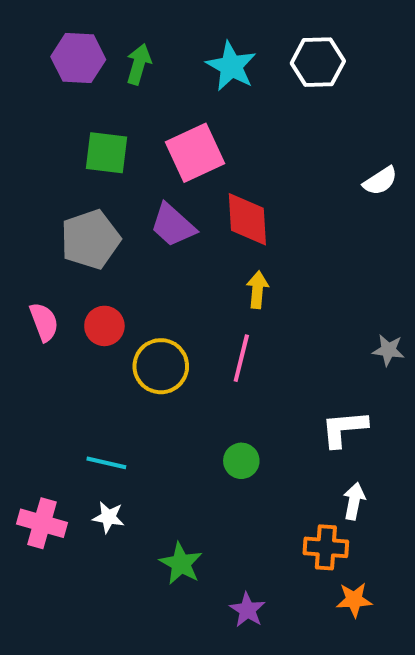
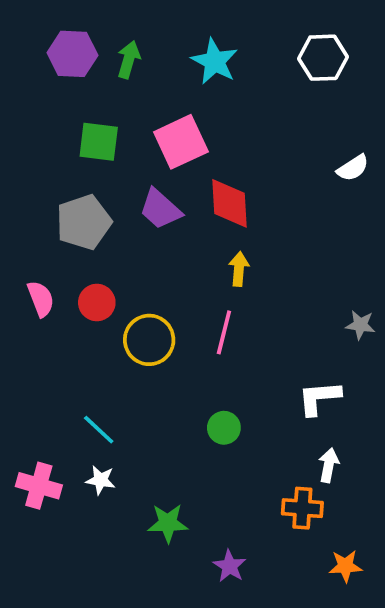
white hexagon: (318, 62) -> (323, 58), moved
cyan line: (106, 463) -> (99, 430), turned 30
green star: (181, 564) -> (168, 523), turned -30
orange star: (354, 600) -> (345, 566), moved

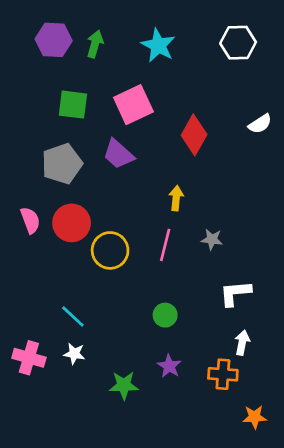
red diamond: (230, 203) -> (194, 135), moved, turned 33
red circle: (97, 303) -> (72, 223), size x1.4
gray star: (360, 325) -> (212, 239), moved
purple star: (230, 566) -> (169, 366), moved

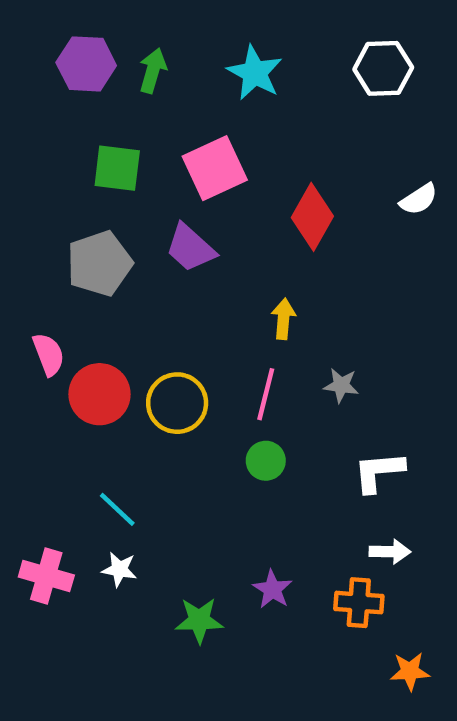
red circle: (72, 223) -> (99, 394), moved
green circle: (165, 315) -> (266, 461), moved
white arrow: (242, 343) -> (390, 552), turned 80

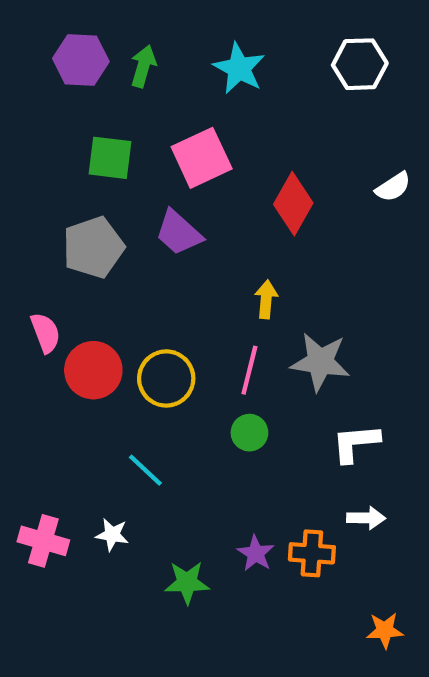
gray star: (341, 385) -> (320, 362), size x1.8
cyan line: (117, 509) -> (145, 470), moved
orange cross: (359, 603) -> (312, 553), moved

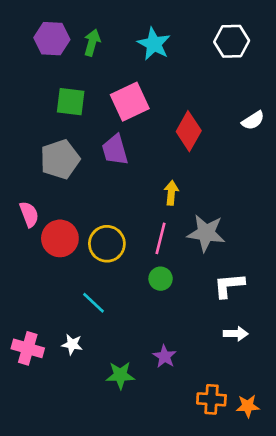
purple trapezoid: (179, 233) -> (115, 150), turned 32
orange cross: (312, 553) -> (211, 399), moved

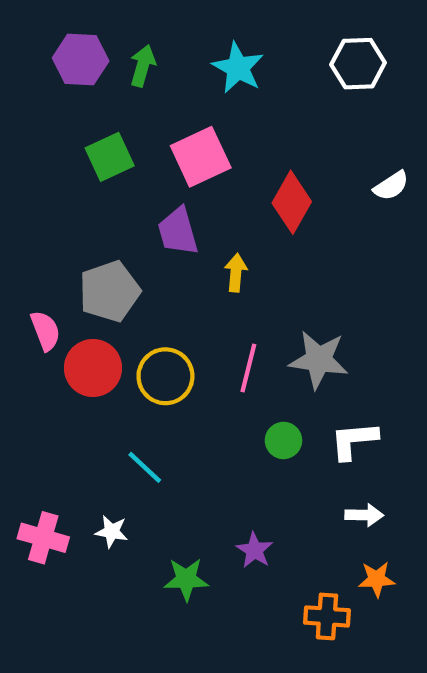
green square: (71, 102) -> (110, 157), turned -32
gray pentagon: (60, 159) -> (110, 291), moved
yellow arrow: (171, 193) -> (236, 273), moved
green circle: (161, 279) -> (283, 440), moved
orange star: (248, 406) -> (377, 579), moved

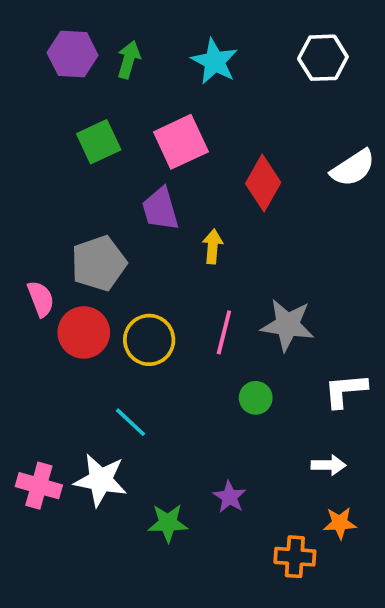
white semicircle: (391, 186) -> (353, 168), size x1.4
white L-shape: (354, 440) -> (345, 390), moved
white star: (112, 532) -> (101, 480), size x1.8

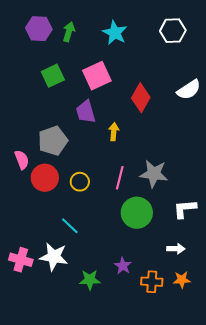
yellow circle: (149, 340) -> (80, 182), size x0.7
green circle: (256, 398) -> (137, 213), size x1.8
orange cross: (295, 557) -> (152, 282), moved

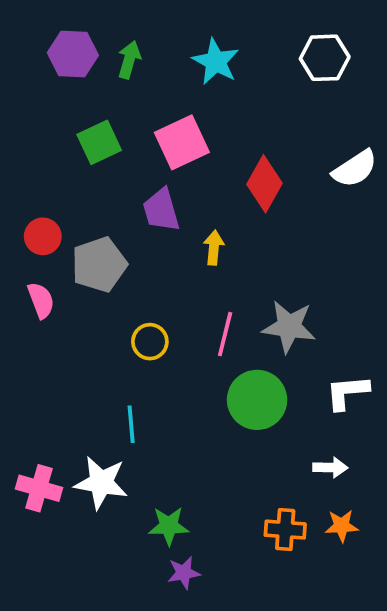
red circle: (45, 178) -> (43, 236), moved, size x0.7
cyan line: (70, 226) -> (131, 424), turned 42
purple star: (123, 266) -> (184, 573), moved, turned 30

